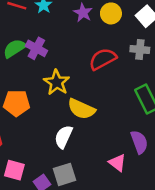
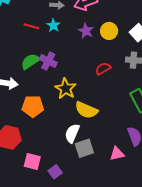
red semicircle: (103, 59) -> (103, 69), size x0.7
pink triangle: (117, 163) -> (117, 154), turned -49
gray square: (65, 174) -> (84, 148), moved

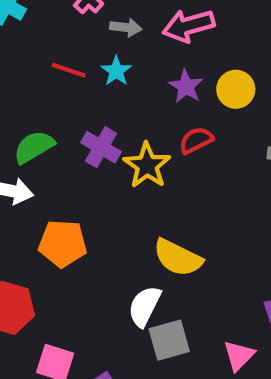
green semicircle: (30, 61) -> (34, 147), moved
red semicircle: (103, 69) -> (196, 140), moved
yellow star: (66, 89) -> (147, 165), moved
pink triangle: (117, 154) -> (239, 356), turned -35

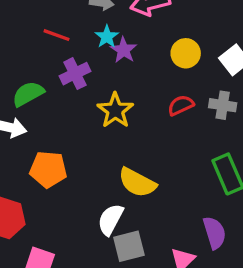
cyan star: (116, 71) -> (107, 37), moved
purple star: (186, 86) -> (124, 50), moved
red semicircle: (196, 140) -> (181, 105), moved
purple cross: (101, 147) -> (75, 74), moved, turned 32

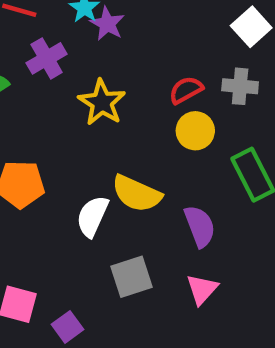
yellow circle: (186, 53) -> (195, 131), moved
white semicircle: (110, 219) -> (92, 216), moved
purple semicircle: (214, 233) -> (200, 226), moved

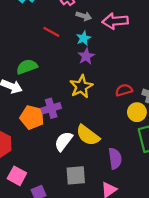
purple star: (107, 24) -> (86, 56), moved
purple cross: (47, 58) -> (51, 108), moved
yellow circle: (195, 131) -> (137, 112), moved

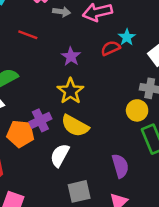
cyan star: (84, 38) -> (127, 37), moved
red semicircle: (124, 90) -> (111, 48), moved
yellow semicircle: (88, 135) -> (75, 126), moved

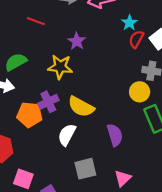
red semicircle: (111, 48) -> (136, 39), moved, turned -36
yellow star: (70, 91) -> (60, 67), moved, turned -30
purple semicircle: (120, 166) -> (115, 135), moved

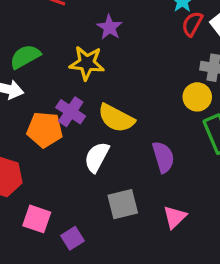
purple cross: (48, 102) -> (71, 112), turned -30

